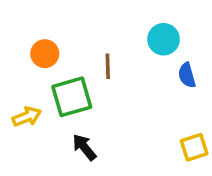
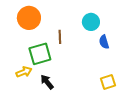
orange circle: (45, 54) -> (29, 18), moved, size x1.5
yellow arrow: (27, 117) -> (24, 72), moved

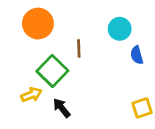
green square: (40, 54) -> (52, 71), turned -30

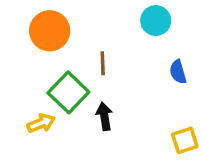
cyan circle: (120, 29) -> (156, 21), moved
black arrow: (62, 108) -> (104, 116), moved, turned 30

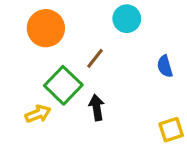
cyan circle: (156, 21) -> (127, 19), moved
brown line: (103, 63) -> (95, 58), turned 40

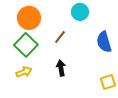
blue semicircle: (165, 66) -> (104, 42), size x1.5
green square: (63, 85) -> (26, 45), moved

